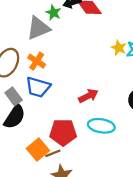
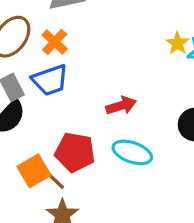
blue trapezoid: (38, 87) -> (50, 80), turned -45
brown line: (53, 153) -> (55, 180), turned 56

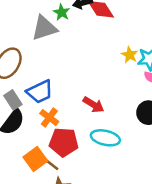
orange cross: (55, 42) -> (49, 118), moved
red arrow: (121, 106) -> (94, 105), turned 55

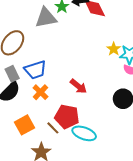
cyan ellipse: (105, 138) -> (84, 133), moved
red pentagon: (64, 142) -> (67, 117), moved
brown line: (51, 164) -> (53, 128), moved

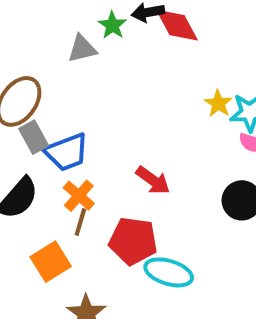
gray triangle: (46, 18) -> (82, 49), size x0.7
gray rectangle: (12, 74) -> (34, 137), moved
brown line: (53, 128) -> (80, 222), moved, turned 64

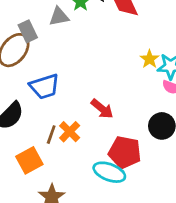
gray rectangle: (34, 137) -> (28, 31), moved
orange cross: (79, 196) -> (70, 132), moved
red pentagon: (133, 241) -> (125, 152), moved

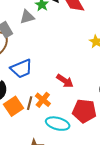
orange square: (29, 160) -> (13, 106), moved
cyan ellipse: (109, 172) -> (58, 124), moved

